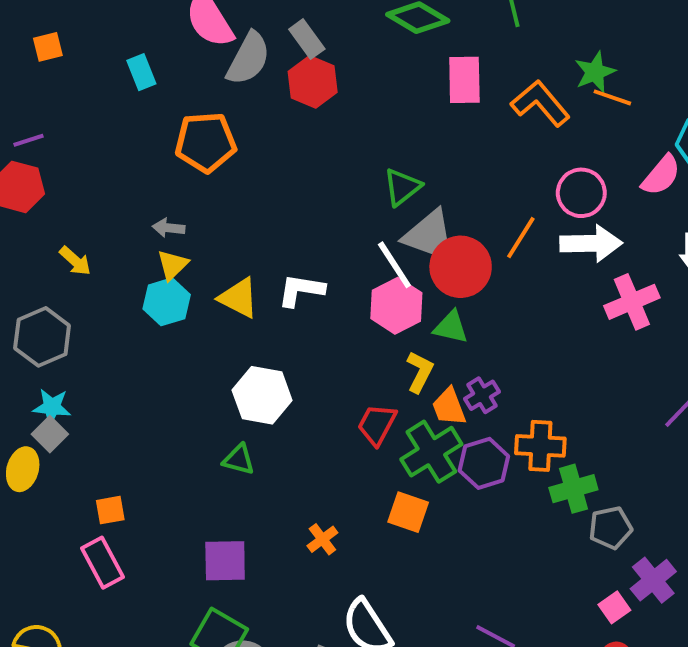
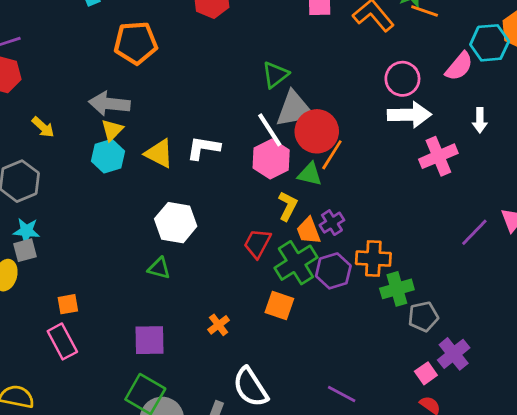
gray arrow: (169, 228) -> (109, 104), size x1.8
gray triangle: (429, 236) -> (295, 109), turned -30
orange line: (521, 238) -> (332, 155), moved
gray square: (50, 434) -> (25, 250), turned 30

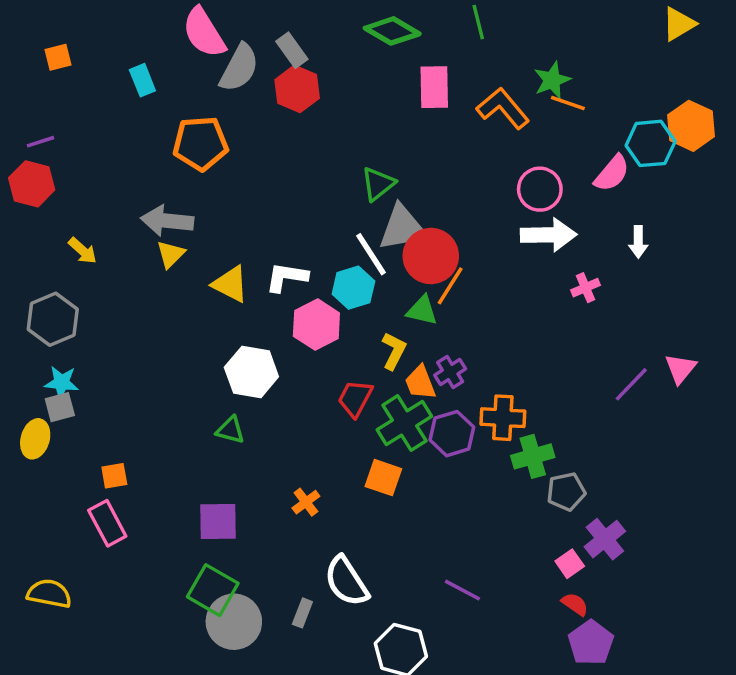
cyan hexagon: (108, 156) -> (353, 288), moved
pink cross: (438, 156) -> (586, 288), size x0.6
pink hexagon: (271, 159) -> (316, 325), moved

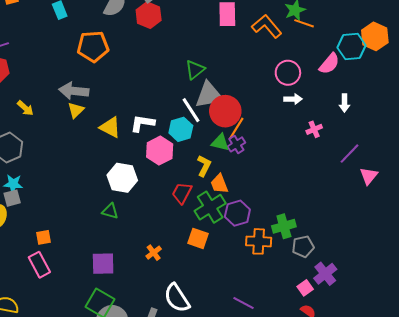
white arrow: (549, 235) -> (293, 99), size x0.6
purple cross: (450, 372) -> (236, 144), moved
purple line: (631, 384) -> (350, 154), moved
orange cross: (503, 418) -> (259, 241), moved

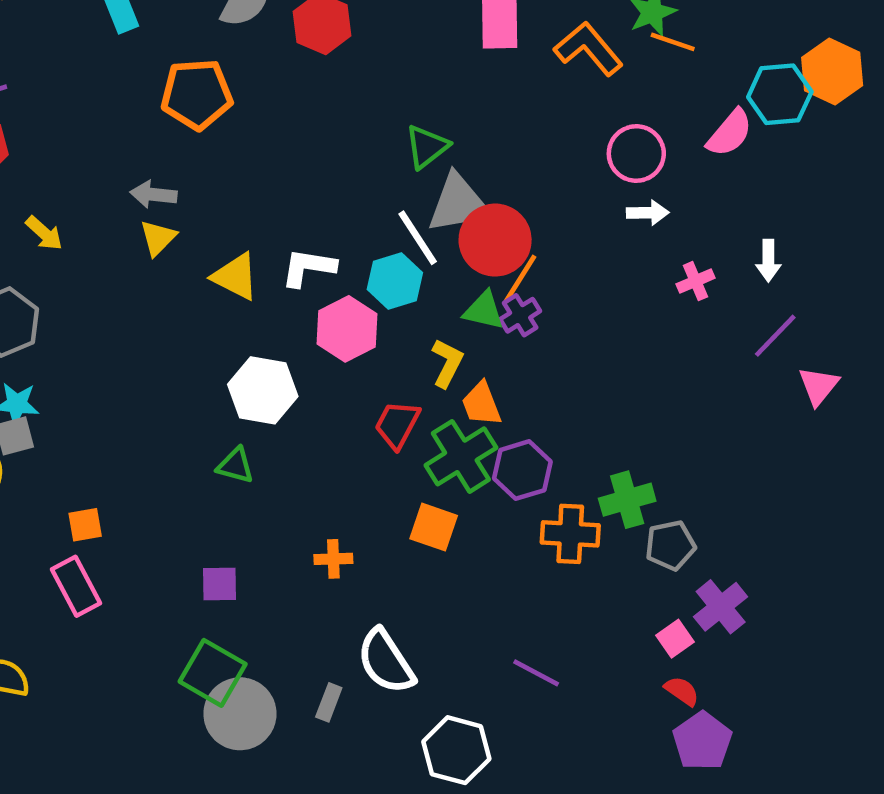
gray arrow: (74, 91) -> (153, 194), size x0.7
white arrow: (344, 103) -> (768, 261), moved
orange cross: (154, 253) -> (333, 559), turned 35
purple square: (103, 264) -> (219, 584), size x0.7

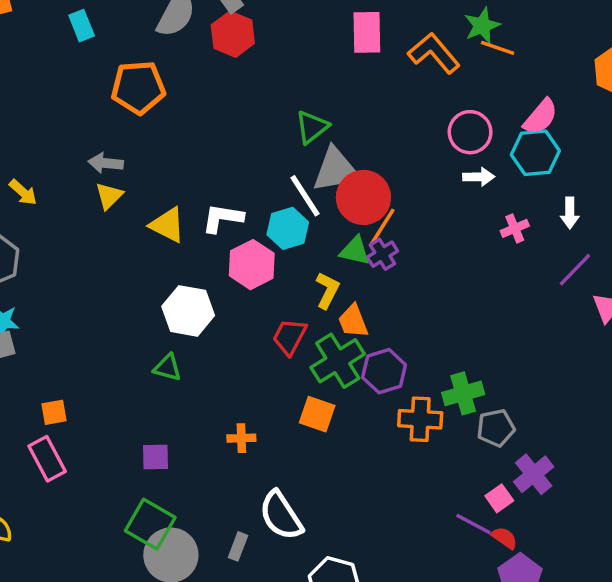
cyan hexagon: (780, 94) -> (535, 153), moved
purple line: (536, 673) -> (473, 524), moved

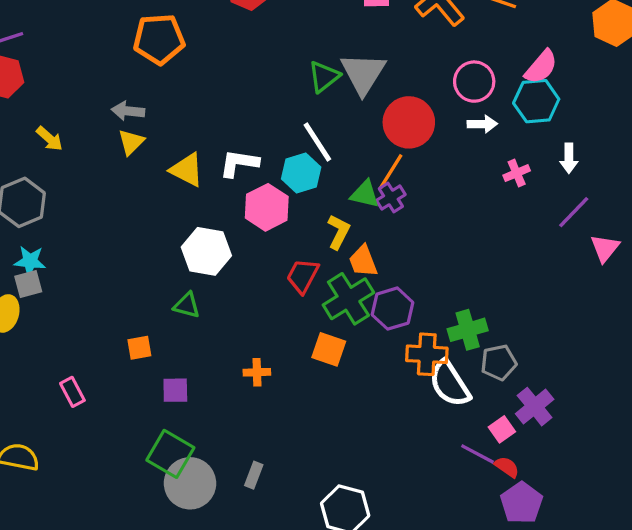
gray triangle: (336, 170) -> (363, 73), moved, turned -48
red circle: (363, 197) -> (409, 122), moved
orange square: (54, 412) -> (139, 348), moved
pink rectangle: (47, 459) -> (72, 392), size x0.7
white semicircle: (281, 515) -> (450, 384), moved

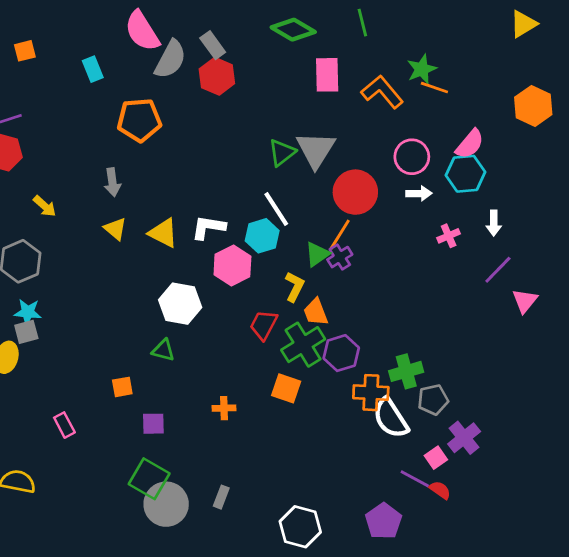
gray arrow: (128, 111) -> (112, 182), turned -104
yellow triangle: (131, 142) -> (115, 229), moved, turned -35
green triangle: (365, 194) -> (317, 254), turned -48
purple pentagon: (522, 503) -> (384, 521), moved

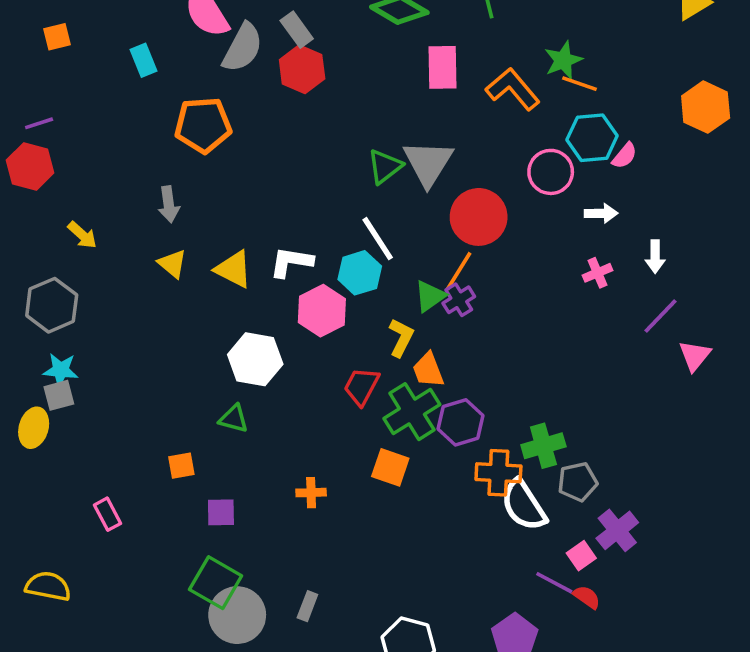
pink semicircle: (470, 144) -> (624, 156), size x0.7
cyan hexagon: (465, 174) -> (592, 138), moved
white arrow: (419, 193) -> (601, 213), moved

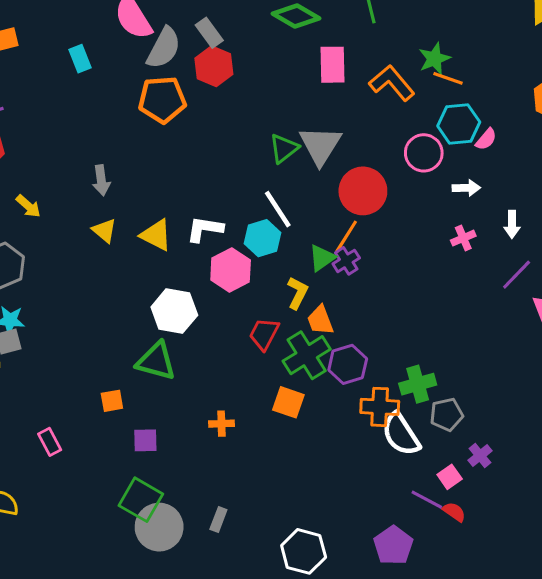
orange pentagon: (203, 125) -> (162, 100), moved
green triangle: (234, 419) -> (156, 361), size x1.6
purple cross: (617, 530) -> (480, 456), size x0.7

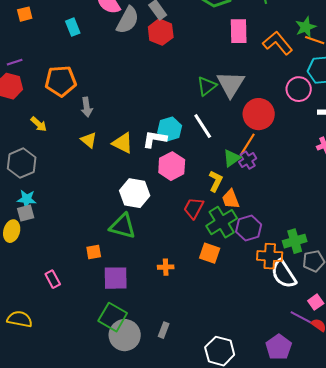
orange pentagon: (162, 100) -> (61, 81), moved
cyan hexagon: (263, 238) -> (170, 129), moved
purple square: (145, 440) -> (116, 278), size x1.5

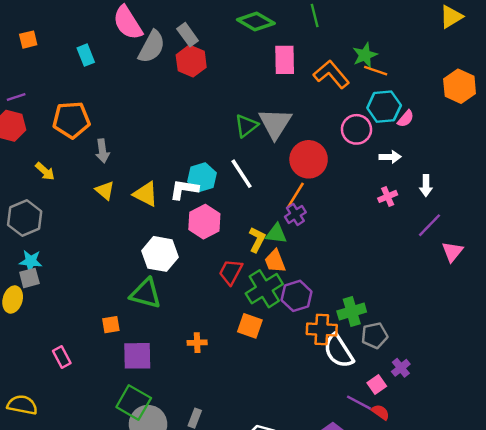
green triangle: (232, 158) -> (276, 234), moved, turned 42

